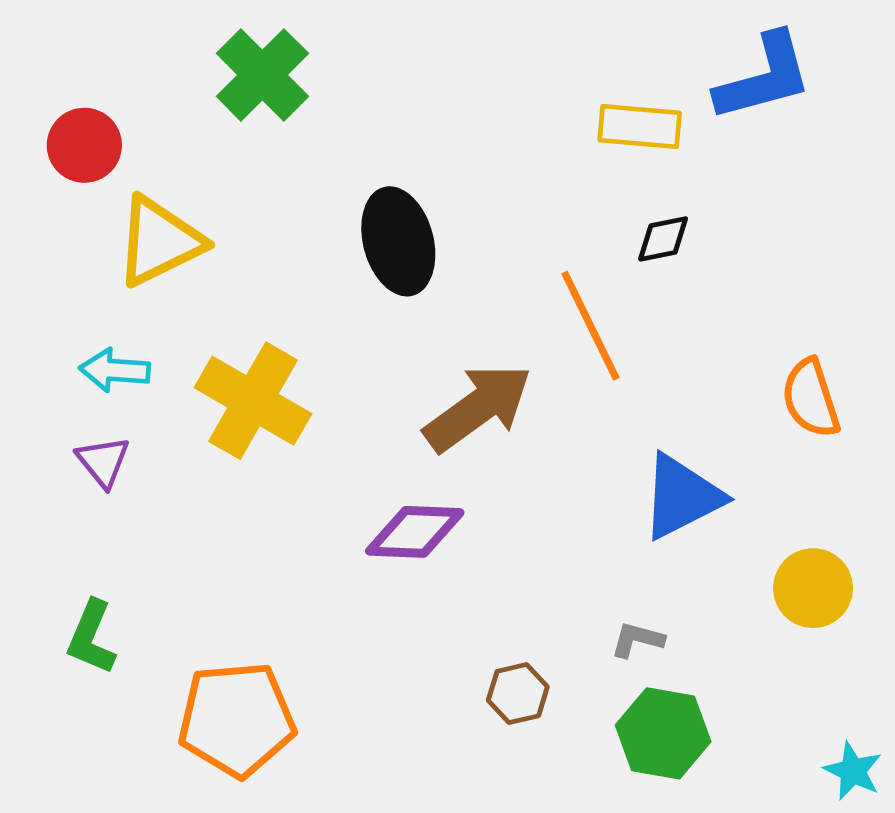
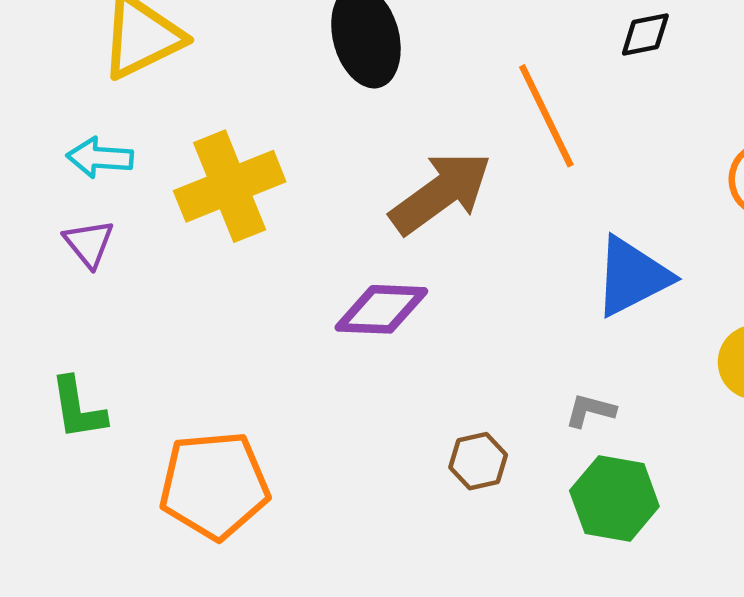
black diamond: (663, 239) -> (645, 34), moved
yellow cross: (253, 401) -> (230, 186), turned 38
green L-shape: (91, 637) -> (78, 408), turned -32

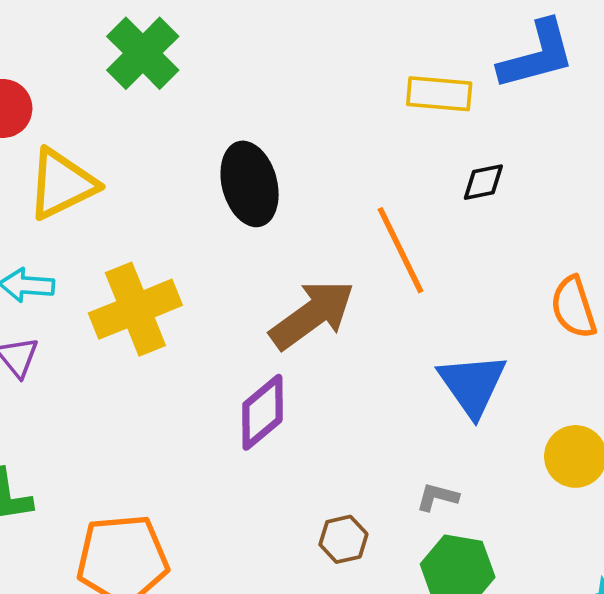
blue triangle: (632, 276) -> (472, 385), turned -38
purple diamond: (381, 309) -> (262, 412), turned -42

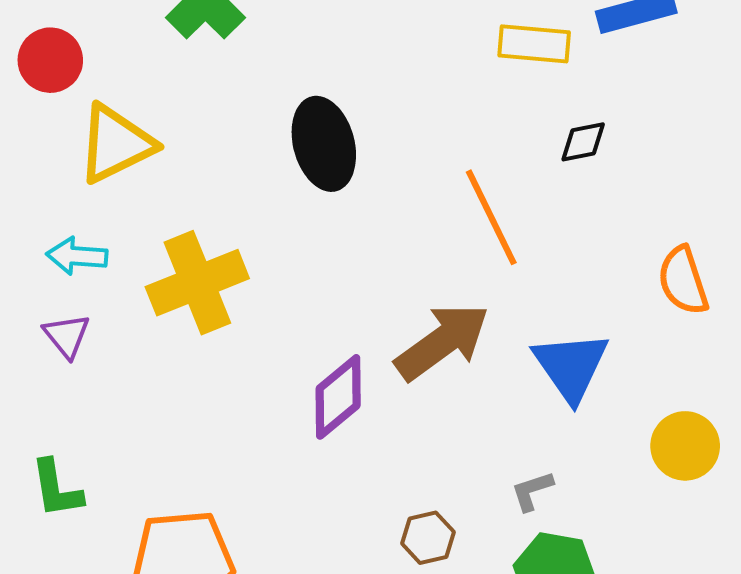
brown arrow: (312, 315) -> (442, 342), moved
gray L-shape: (437, 497) -> (532, 491), turned -33

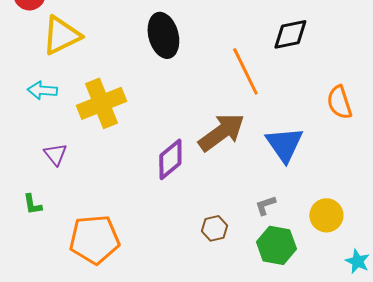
black diamond: (583, 142) -> (290, 34), size x1.5
purple triangle: (67, 336) -> (55, 154), moved
yellow circle: (685, 446) -> (326, 215), moved
green L-shape: (56, 489) -> (32, 204), size x0.7

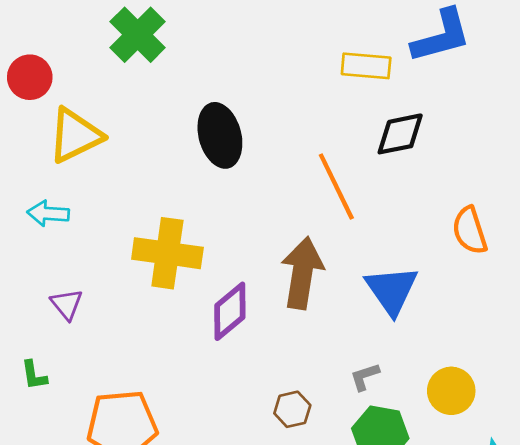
yellow cross: (101, 103) -> (167, 253), moved, turned 30
brown arrow: (221, 132) -> (302, 273), turned -45

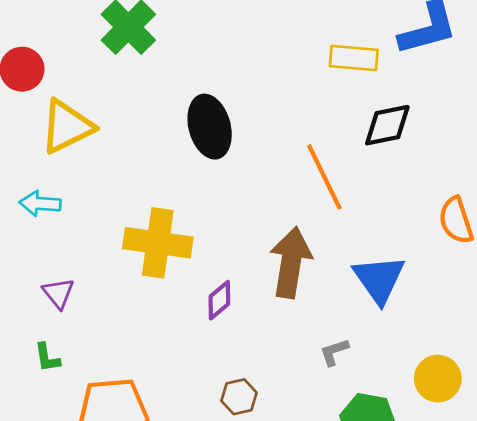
purple diamond: (230, 311) -> (219, 300), size x0.7
green L-shape: (34, 375) -> (47, 358), moved
gray L-shape: (365, 377) -> (334, 352), moved
brown hexagon: (292, 409) -> (239, 397), moved

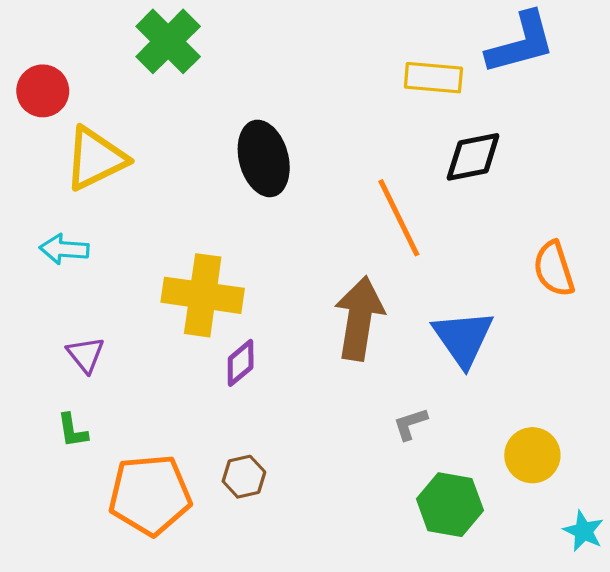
purple diamond: (219, 300) -> (241, 363), moved
brown hexagon: (239, 397) -> (244, 477), moved

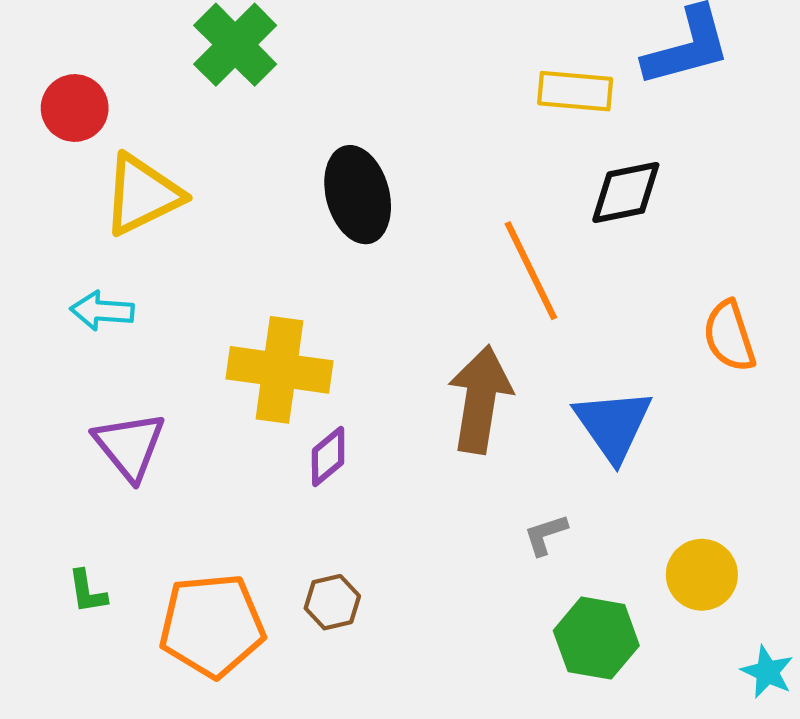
purple triangle: (86, 355) -> (130, 446), size x1.5
green L-shape: (72, 430) -> (87, 592), moved

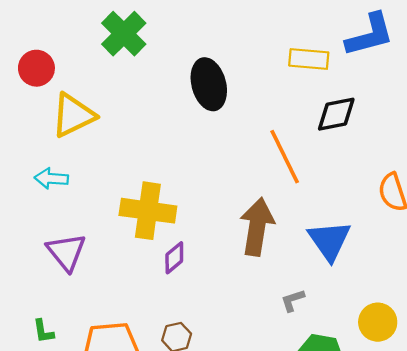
black ellipse: (358, 195) -> (209, 84), moved

